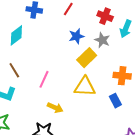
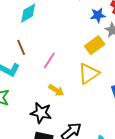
blue star: (76, 36) -> (98, 15), moved
yellow triangle: (85, 87) -> (89, 74), turned -45

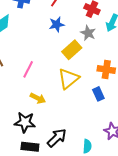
blue star: (98, 15) -> (57, 24), moved

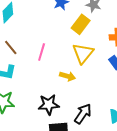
yellow arrow: (38, 98) -> (67, 76), moved

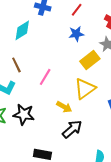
black star: (49, 105) -> (24, 114), moved
black arrow: (83, 114) -> (72, 129), moved

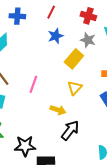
yellow triangle: (85, 89) -> (75, 88), size x0.7
black star: (24, 114) -> (25, 146), moved

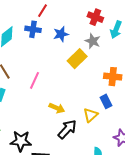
red line: (51, 12) -> (43, 11), moved
blue cross: (17, 16) -> (33, 29), moved
yellow triangle: (75, 88) -> (91, 115), moved

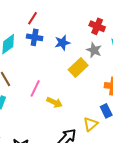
red line: (43, 11) -> (32, 18), moved
yellow arrow: (57, 108) -> (55, 102), moved

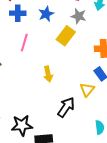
pink line: (35, 88) -> (24, 43), moved
yellow arrow: (55, 102) -> (48, 74), turned 63

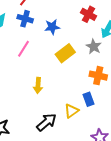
gray star: (79, 16) -> (94, 47), moved

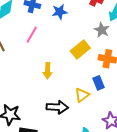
yellow rectangle: (65, 53) -> (80, 49), moved
black arrow: (47, 122) -> (57, 107), turned 45

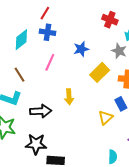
blue star: (60, 12) -> (81, 49), moved
black arrow: (57, 107) -> (41, 111), moved

